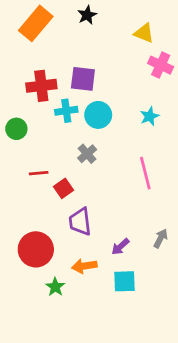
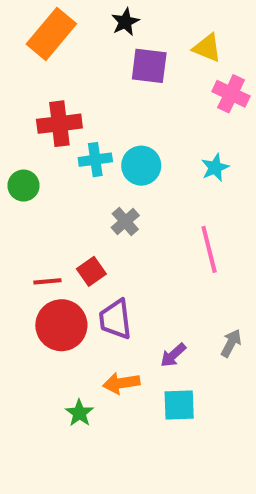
purple square: (83, 79) -> (149, 66), moved
red line: (39, 173) -> (47, 281), moved
red circle: (36, 249) -> (61, 325), moved

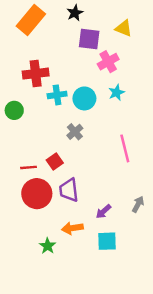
pink cross: (231, 94) -> (108, 62), moved, turned 36
cyan star: (215, 168) -> (116, 93), moved

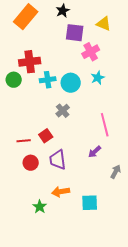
green circle: (14, 110) -> (14, 80), moved
red circle: (37, 194) -> (31, 163), size x0.6
purple arrow: (103, 211) -> (95, 152), moved

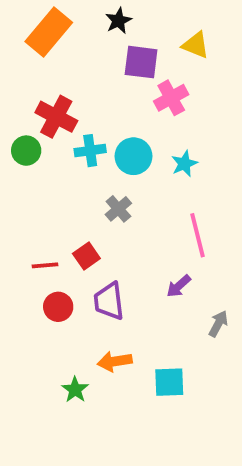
red cross: (30, 62) -> (56, 117), turned 35
cyan star: (98, 78) -> (184, 164), moved

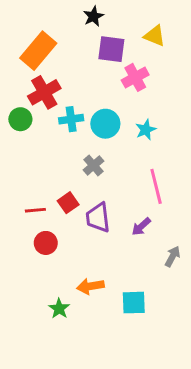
orange rectangle: (49, 32) -> (38, 51), moved
red cross: (56, 117) -> (44, 92), turned 32
purple trapezoid: (109, 301) -> (98, 218), moved

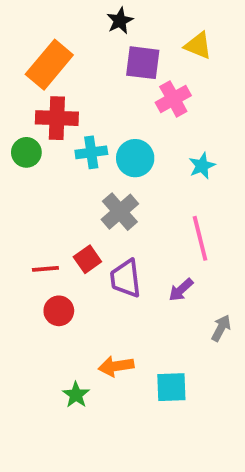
red cross: (44, 92) -> (57, 118), turned 32
cyan star: (146, 130) -> (202, 166), moved
gray cross: (93, 165) -> (120, 212), size x1.4

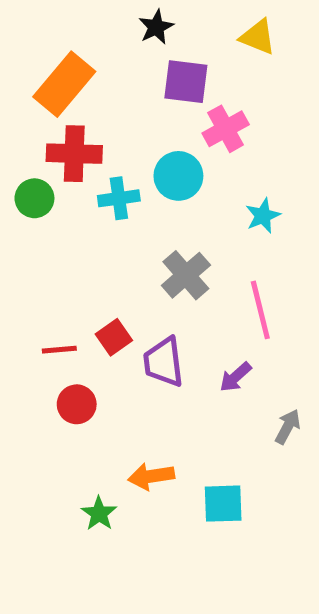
yellow triangle: (198, 46) -> (258, 37), moved
cyan circle: (135, 158) -> (178, 176), moved
gray cross: (120, 212) -> (186, 275), moved

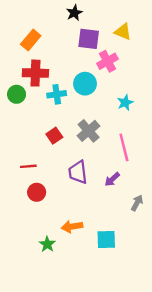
yellow triangle: (258, 37) -> (123, 32), moved
orange rectangle: (64, 84) -> (31, 40), size x0.7
red square: (114, 337) -> (54, 136), moved

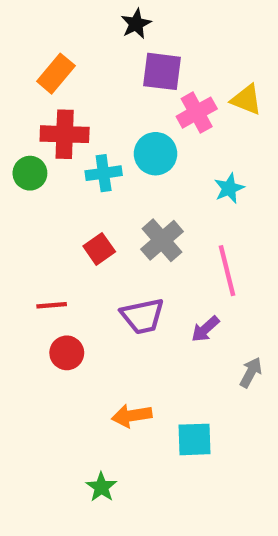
yellow triangle: (123, 32) -> (246, 100), moved
purple trapezoid: (78, 172) -> (143, 316), turned -95
green star: (47, 244) -> (101, 487), moved

